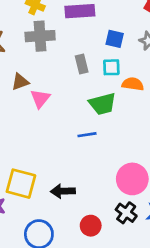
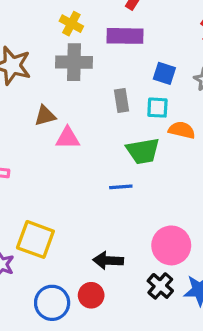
pink triangle: (40, 99) -> (68, 138), turned 45
black arrow: (63, 191) -> (108, 260), moved
red circle: (91, 226) -> (91, 295), moved

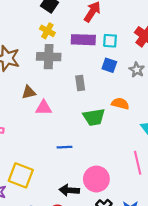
cyan square: (157, 108) -> (110, 41), moved
blue line: (121, 187) -> (64, 147), moved
pink circle: (171, 245) -> (96, 179), moved

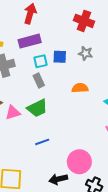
cyan square: (110, 41) -> (41, 61), moved
green trapezoid: (94, 117) -> (37, 108), moved

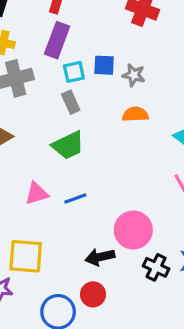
purple rectangle: (30, 41) -> (57, 40), turned -55
gray star: (85, 53) -> (134, 75), moved
pink triangle: (13, 112) -> (37, 193), moved

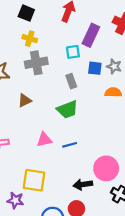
purple rectangle: (57, 40) -> (91, 35), moved
blue square: (104, 65) -> (95, 68), moved
cyan square: (74, 72) -> (73, 52), moved

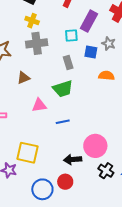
gray star: (114, 66) -> (109, 44), moved
pink triangle: (44, 140) -> (39, 105), moved

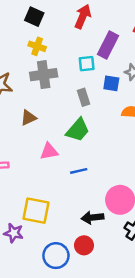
green trapezoid: (63, 89) -> (78, 130), turned -30

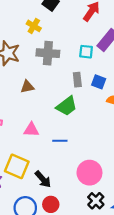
yellow cross: (37, 46) -> (34, 26), moved
blue square: (111, 83) -> (99, 82), moved
pink triangle: (49, 151) -> (31, 130), moved
black arrow: (92, 218) -> (43, 179), moved, turned -138

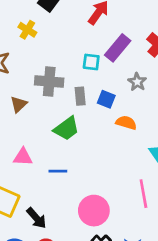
gray cross: (48, 53) -> (49, 82), moved
brown triangle: (27, 87) -> (19, 104), turned -32

